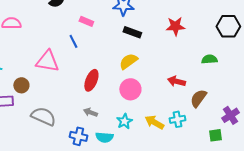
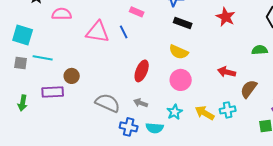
red star: (175, 26) -> (226, 17), turned 30
pink triangle: (47, 61) -> (98, 32), moved
yellow semicircle: (128, 61) -> (179, 52), turned -120
gray semicircle: (43, 116) -> (108, 103), moved

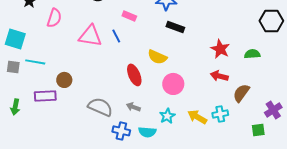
pink semicircle: (62, 14) -> (54, 18), turned 108
red star: (226, 17) -> (220, 49), moved
yellow semicircle: (179, 52) -> (157, 57), moved
red ellipse: (142, 71) -> (134, 75), turned -45

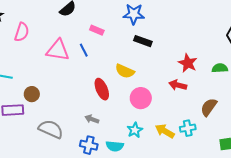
red arrow: (219, 76) -> (178, 85), moved
gray semicircle: (100, 107) -> (51, 129), moved
gray arrow: (133, 107) -> (92, 119), moved

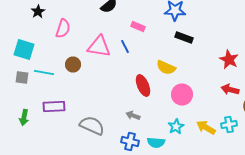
red arrow: (178, 85) -> (230, 90), moved
brown circle: (32, 94) -> (73, 64), moved

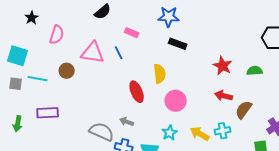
yellow semicircle: (166, 68) -> (160, 74), turned -120
gray semicircle: (92, 126) -> (102, 132), moved

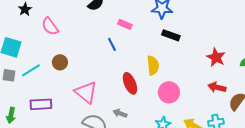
pink semicircle: (57, 35) -> (50, 26), turned 126
pink triangle: (93, 53) -> (86, 92), moved, turned 30
cyan line: (38, 79) -> (31, 70), turned -42

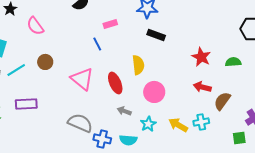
pink rectangle: (125, 24) -> (110, 24), turned -40
pink triangle: (86, 92) -> (82, 79), moved
gray arrow: (120, 113) -> (124, 111), moved

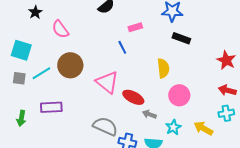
brown circle: (45, 62) -> (70, 65), size x1.6
red ellipse: (115, 83) -> (133, 97), moved, turned -40
cyan cross: (201, 122) -> (226, 113), moved

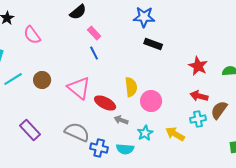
pink rectangle: (135, 27) -> (94, 33), moved, turned 64
brown circle: (70, 65) -> (42, 80), moved, size x0.7
yellow semicircle: (163, 68) -> (131, 87), moved
purple rectangle: (51, 107) -> (30, 130), moved, turned 50

